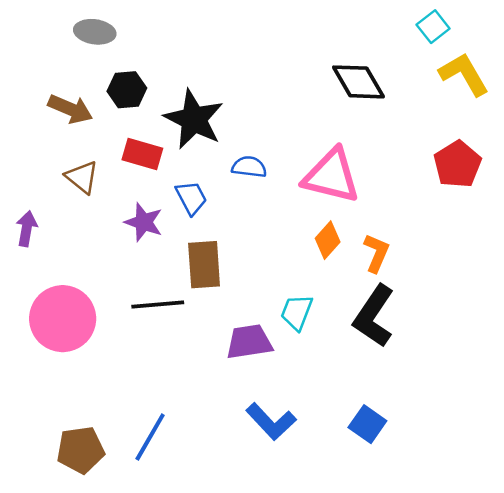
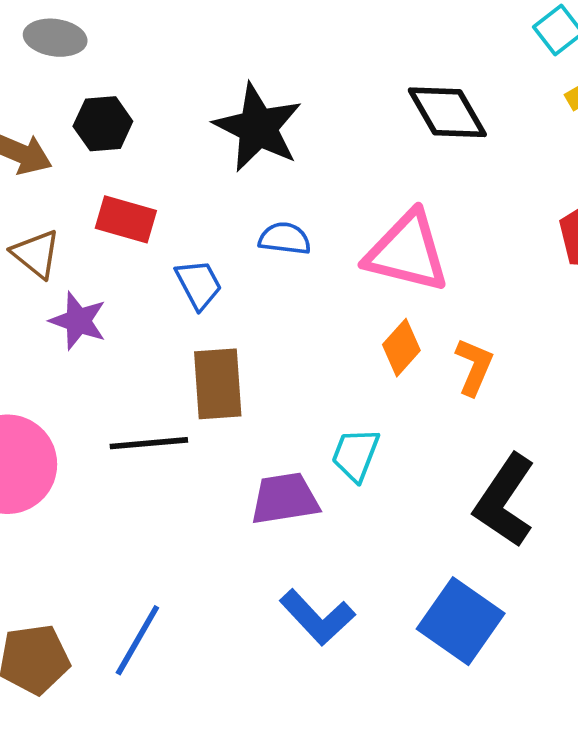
black star: (194, 119) -> (258, 128), moved
purple star: (144, 222) -> (78, 321), moved
black L-shape: (374, 316) -> (505, 501), moved
blue square: (367, 424) -> (461, 621), size x1.5

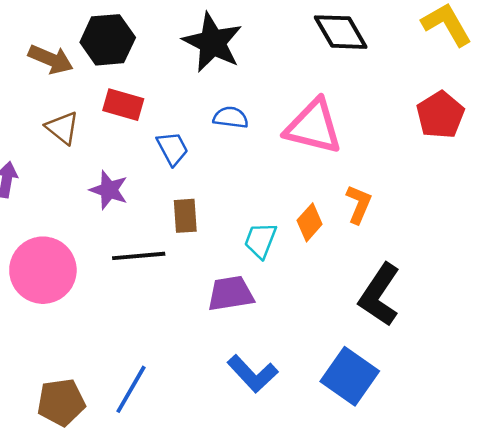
black hexagon: (103, 124) -> (108, 40), size x1.4
purple star: (78, 321) -> (109, 190), moved
orange diamond: (401, 348) -> (310, 222), moved
brown rectangle: (218, 384) -> (185, 216), size x0.7
cyan trapezoid: (355, 455) -> (260, 240), moved

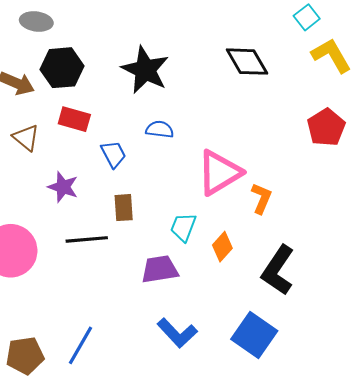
pink triangle: (313, 127) -> (219, 173), moved, turned -45
orange diamond: (310, 222) -> (222, 247), moved

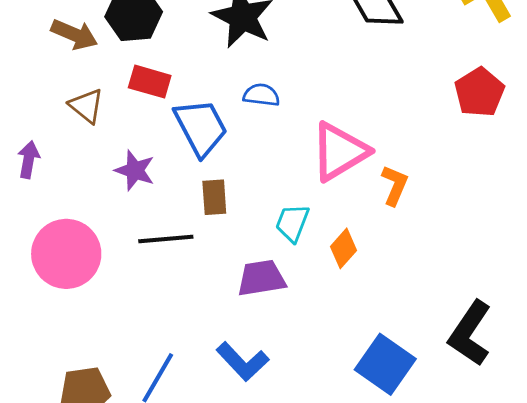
blue trapezoid: (113, 154) -> (201, 127), size x1.6
black L-shape: (278, 270) -> (470, 333), moved
blue L-shape: (177, 333) -> (243, 362), moved

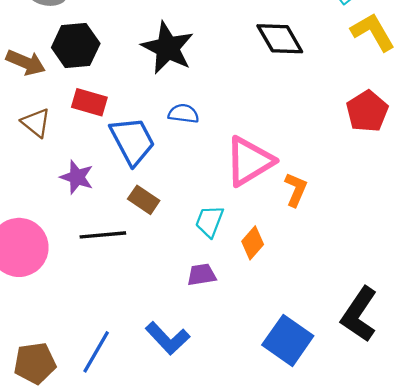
brown rectangle: (214, 197) -> (144, 200), turned -52
purple trapezoid: (261, 278) -> (202, 275), moved, size x0.7

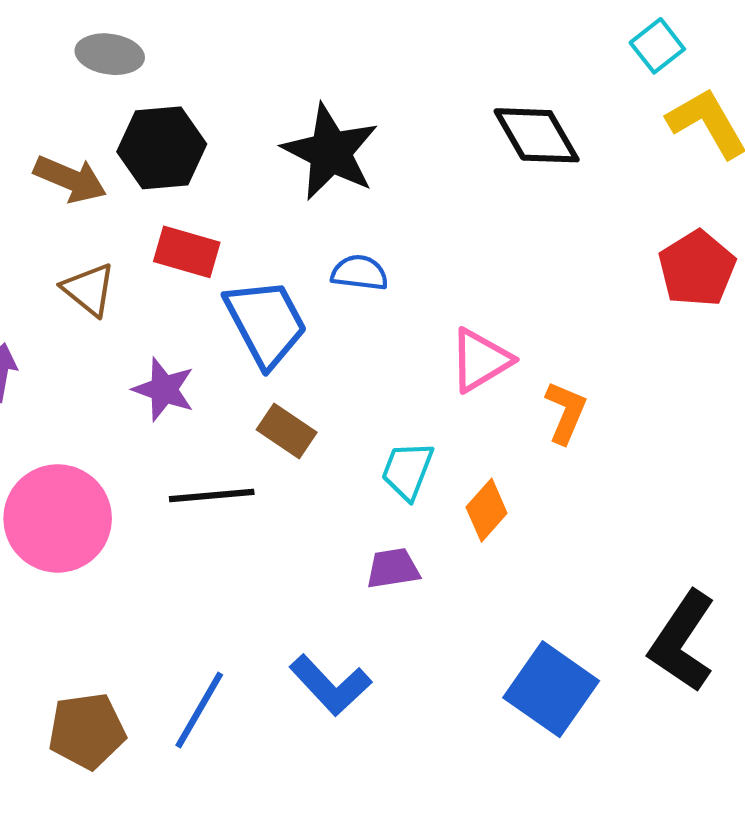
pink triangle: (249, 161) -> (480, 360), size x0.7

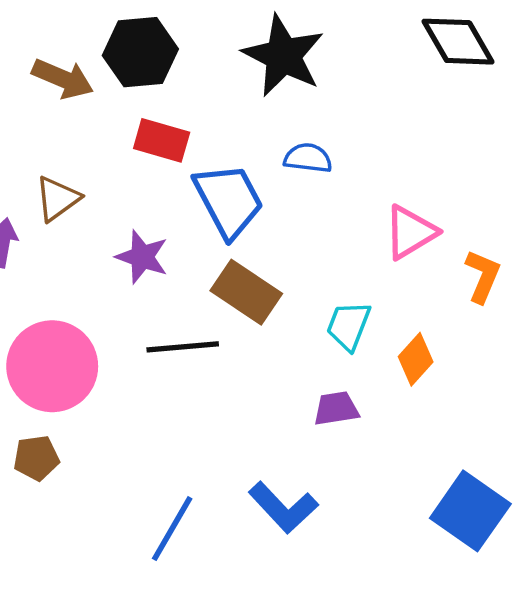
brown triangle: (89, 289) -> (57, 199), moved, turned 45
brown rectangle: (287, 431) -> (246, 292), size x1.4
brown pentagon: (87, 731) -> (36, 458), moved, size x0.7

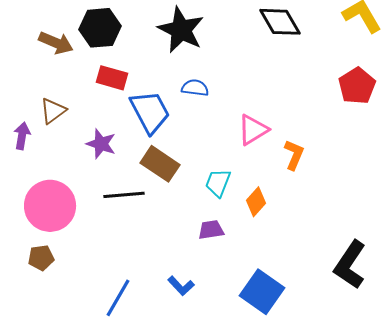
blue L-shape: (283, 507) -> (181, 286), size x0.7
blue square: (470, 511) -> (262, 292), moved

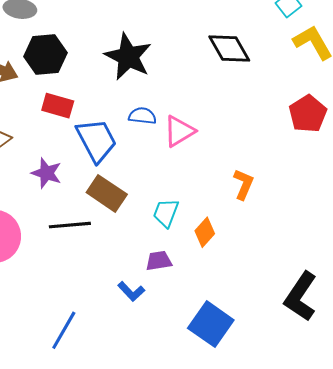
pink triangle: (253, 130) -> (179, 131), moved
blue L-shape: (181, 286) -> (131, 291), moved

